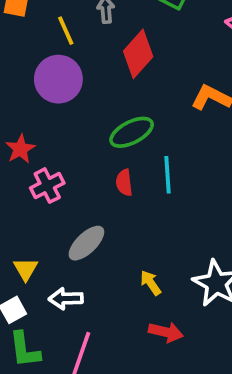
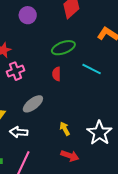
purple circle: (58, 79) -> (28, 15), size x0.7
cyan line: (168, 175) -> (92, 69), moved, turned -66

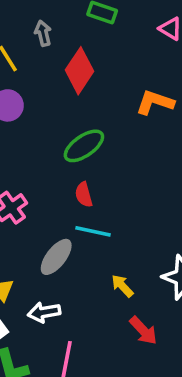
cyan line: (92, 69) -> (93, 231), moved
red arrow: (70, 156) -> (143, 330), turned 42

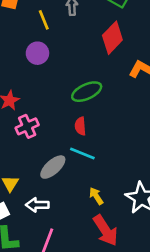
red diamond: (79, 71) -> (112, 38), moved
red arrow: (143, 330) -> (105, 230), size x1.4

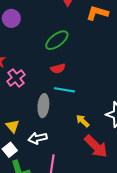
red semicircle: (80, 126) -> (58, 69), turned -88
gray ellipse: (53, 167) -> (43, 106), turned -30

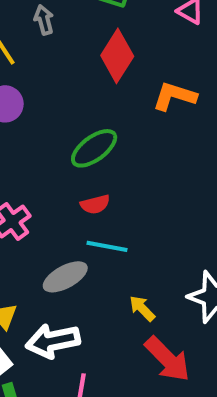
gray ellipse: (43, 106) -> (65, 277), turned 55
white arrow: (38, 138) -> (53, 341), size x1.4

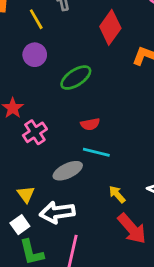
green ellipse: (94, 148) -> (76, 78), moved

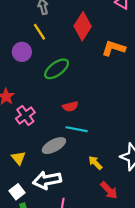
yellow line: (36, 19) -> (40, 32), moved
yellow triangle: (26, 194) -> (18, 158), moved
red arrow: (132, 229) -> (109, 190), size x0.7

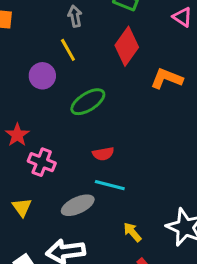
pink cross: (25, 115) -> (42, 162), turned -36
yellow triangle: (18, 158) -> (22, 207), moved

